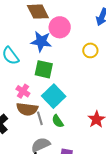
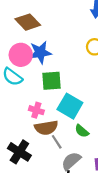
pink circle: (60, 27) -> (21, 55), moved
gray line: (40, 118) -> (57, 142), moved

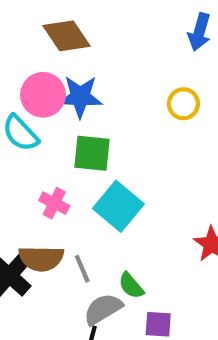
brown semicircle: (46, 128) -> (41, 258), moved
green semicircle: (82, 131) -> (131, 286), moved

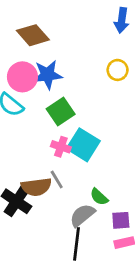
green square: (92, 153) -> (61, 112), turned -32
pink cross: (54, 203) -> (61, 147), moved
gray line: (82, 269) -> (57, 179), moved

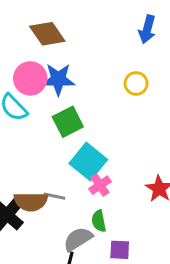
pink cross: (61, 147) -> (100, 185), moved, turned 30
gray line: (57, 179) -> (54, 196), turned -54
green semicircle: (99, 197) -> (99, 221), turned 30

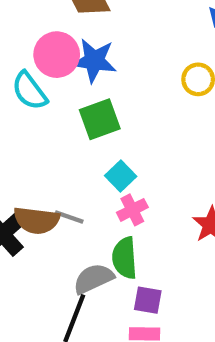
cyan square: (88, 161) -> (121, 176), size x0.6
green semicircle: (99, 221) -> (125, 258), size x1.4

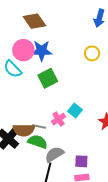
cyan square: (121, 176) -> (75, 111), moved
pink cross: (132, 210) -> (59, 119), moved
green semicircle: (125, 258) -> (38, 142), moved, turned 120

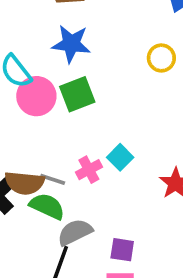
pink circle: (23, 50) -> (36, 96), moved

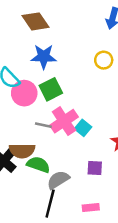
pink cross: (89, 170) -> (64, 121), moved, size x1.6
gray line: (53, 179) -> (43, 125), moved
purple square: (122, 250) -> (95, 168), moved

